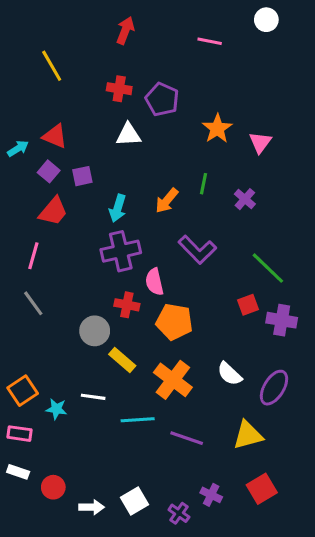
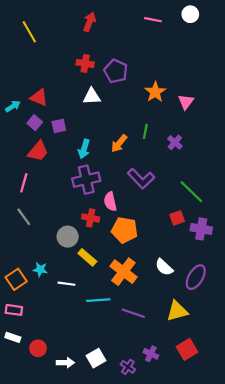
pink line: (210, 41) -> (153, 20), moved
yellow line: (52, 66) -> (29, 32), moved
cyan star: (56, 409) -> (40, 269), moved

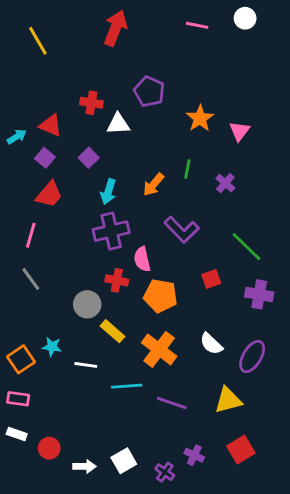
red arrow: (89, 22) -> (115, 28), size x1.4
red cross: (85, 64) -> (91, 103), moved
purple square: (59, 126) -> (89, 158), moved, turned -32
red square: (177, 218) -> (211, 279), moved

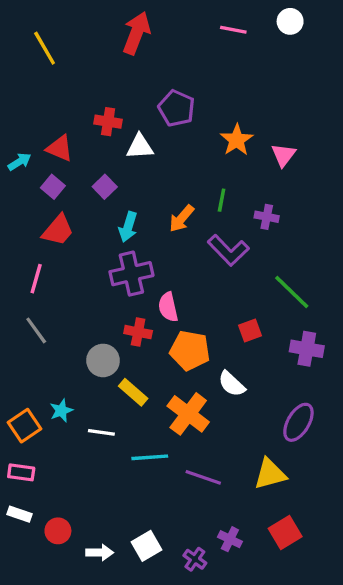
purple cross: (225, 183) -> (267, 217), turned -30
purple L-shape: (182, 230) -> (228, 250), moved
white semicircle: (211, 344) -> (232, 384), moved
cyan star: (52, 347) -> (61, 411), turned -30

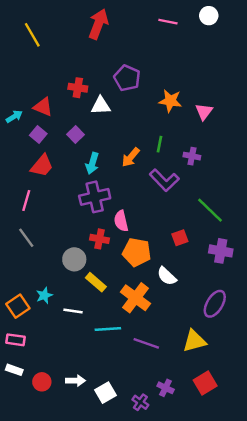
orange star: (237, 140) -> (170, 101), turned -30
white arrow: (100, 553) -> (75, 381), moved

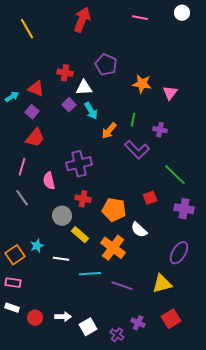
white circle: (209, 16) -> (182, 13), moved
purple square: (75, 134) -> (69, 105), moved
cyan arrow: (92, 163) -> (91, 111), moved, turned -48
pink semicircle: (121, 221) -> (49, 181), moved

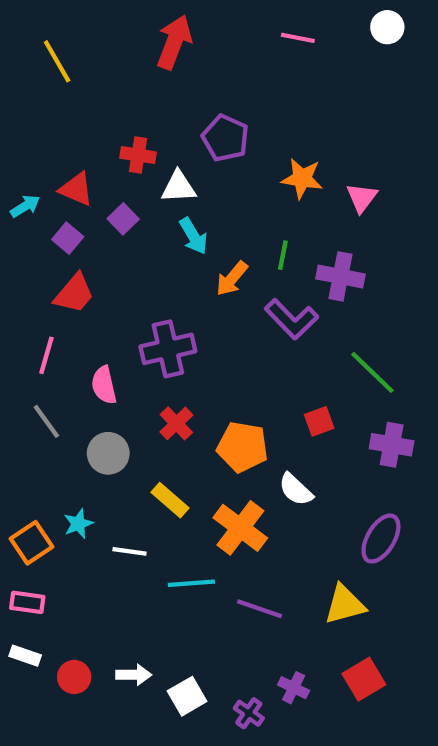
purple square: (69, 105) -> (123, 219), moved
purple cross: (160, 130) -> (340, 276), size x1.5
red cross: (83, 199) -> (176, 423), turned 35
gray circle: (62, 216) -> (108, 453), moved

